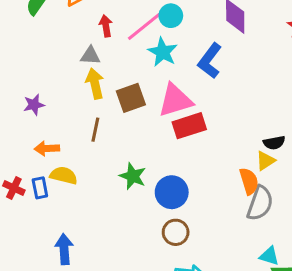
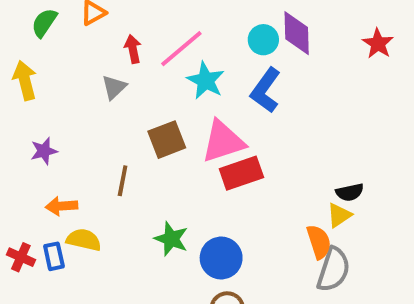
cyan circle: (171, 16) -> (263, 40), moved
gray triangle: (90, 56) -> (114, 87), turned -45
yellow arrow: (95, 84) -> (25, 80), moved

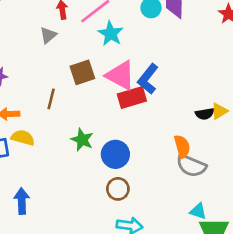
blue L-shape: (266, 90) -> (148, 79), moved
pink triangle: (223, 141) -> (120, 75), turned 44
yellow triangle: (339, 215) -> (219, 111), moved
gray semicircle: (333, 269) -> (191, 166), turned 92

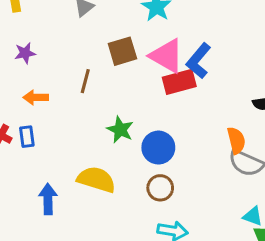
yellow semicircle: (23, 138) -> (96, 179), moved, size x1.4

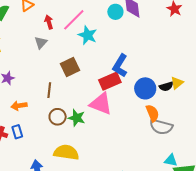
pink triangle: (167, 56) -> (101, 104), moved
blue circle: (158, 148) -> (145, 88), moved
brown circle: (160, 188) -> (58, 117), moved

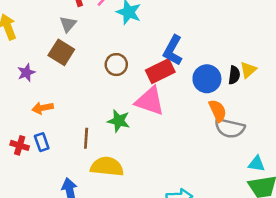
brown square: (70, 67) -> (61, 52), moved, turned -30
black semicircle: (166, 86) -> (234, 75), turned -64
brown line: (49, 90) -> (86, 138), moved
brown circle: (58, 117) -> (116, 65), moved
cyan triangle: (171, 160) -> (257, 164), moved

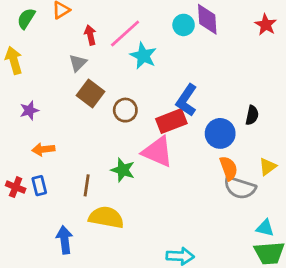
brown square: (61, 52) -> (90, 94), moved
yellow triangle: (248, 70) -> (268, 167), moved
black semicircle: (234, 75) -> (252, 115), moved

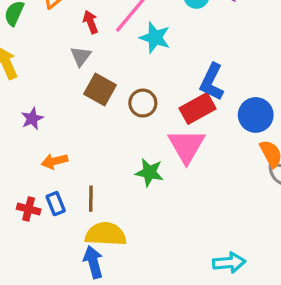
pink triangle: (158, 152) -> (186, 146), turned 44
brown line: (87, 185) -> (91, 199), moved
yellow semicircle: (106, 217) -> (106, 234), moved

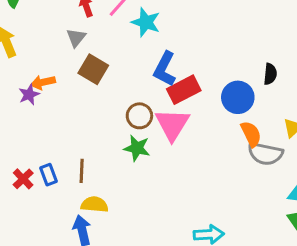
blue L-shape: (212, 82) -> (165, 69), moved
brown circle: (143, 103) -> (139, 116), moved
orange arrow: (55, 161) -> (43, 82), moved
red cross: (29, 209) -> (23, 179), turned 30
yellow semicircle: (106, 234) -> (94, 204), size x0.7

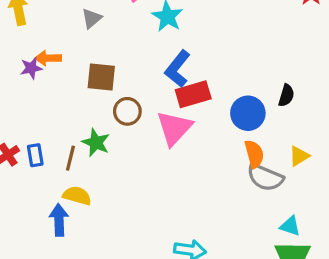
brown square: (93, 69) -> (101, 77), moved, turned -36
brown circle: (139, 116) -> (127, 111), moved
green star: (137, 148) -> (96, 143), moved

